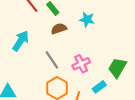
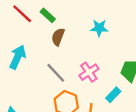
cyan star: (87, 19) -> (99, 28), moved
brown semicircle: (59, 29) -> (58, 37), turned -42

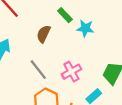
green rectangle: (48, 15) -> (65, 15), moved

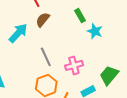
brown semicircle: (44, 34) -> (43, 20), moved

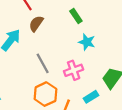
cyan star: (95, 31) -> (87, 42), moved

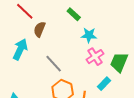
pink cross: (74, 70) -> (95, 57), moved

